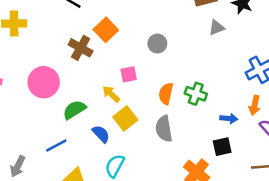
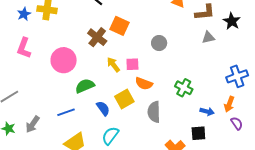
orange square: (106, 30) -> (120, 26), turned -30
yellow arrow: (111, 94) -> (113, 65), moved
orange semicircle: (166, 94) -> (144, 84), moved, turned -90

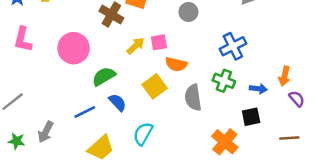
yellow arrow: (113, 65) -> (136, 46), turned 91
blue cross: (237, 76) -> (233, 46), moved
green cross: (184, 88) -> (224, 81), moved
blue semicircle: (103, 108) -> (118, 102), moved

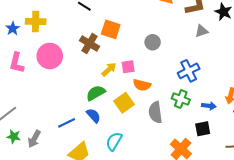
pink circle: (74, 48) -> (50, 56), moved
green semicircle: (104, 76) -> (96, 93), moved
green star: (17, 141) -> (14, 137), moved

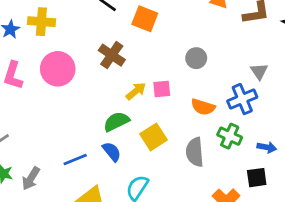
orange square: (111, 29) -> (145, 19), moved
gray triangle: (202, 31) -> (259, 71), moved, turned -48
orange semicircle: (142, 85) -> (203, 107), moved

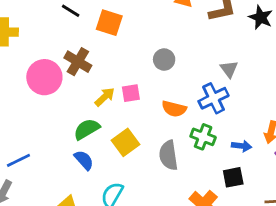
pink circle: (58, 69) -> (44, 77), moved
blue line: (75, 159) -> (18, 160), moved

